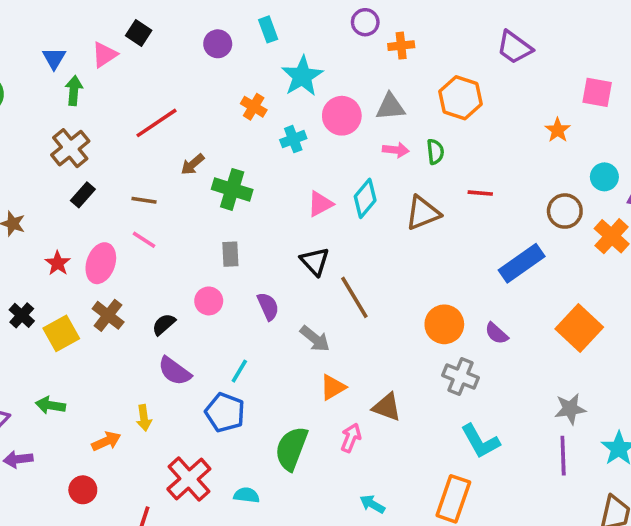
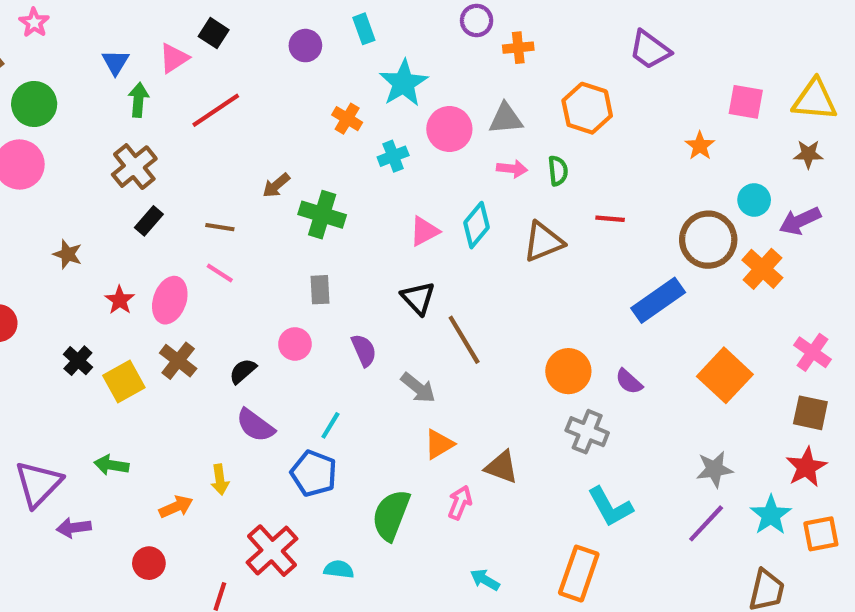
red line: (157, 123) -> (216, 110), moved
brown circle: (565, 211) -> (708, 240), size x1.4
purple line: (563, 456) -> (706, 523), turned 45

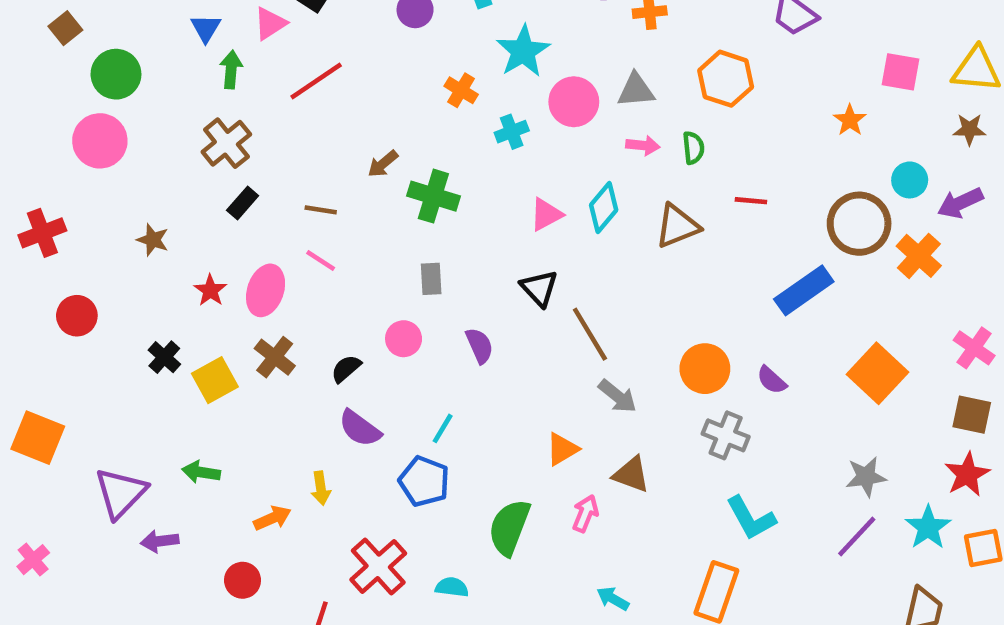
gray arrow: (418, 388) -> (617, 396), moved

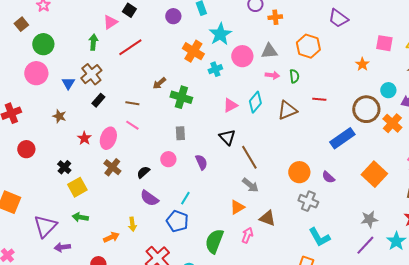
blue triangle: (206, 28) -> (68, 83), moved
orange cross: (461, 90) -> (193, 51), size x1.5
yellow square: (215, 380) -> (77, 187), moved
gray arrow: (617, 396) -> (250, 185), moved

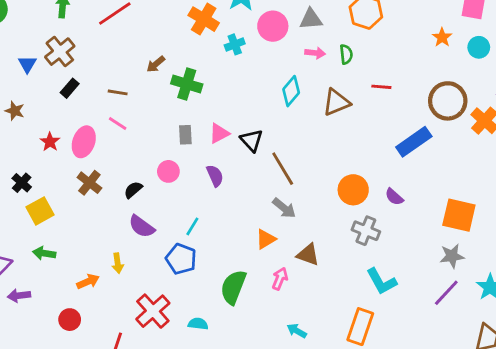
cyan circle: (388, 90) -> (479, 47), moved
pink triangle: (230, 105) -> (219, 133), moved
orange square: (374, 174) -> (459, 215), moved, turned -30

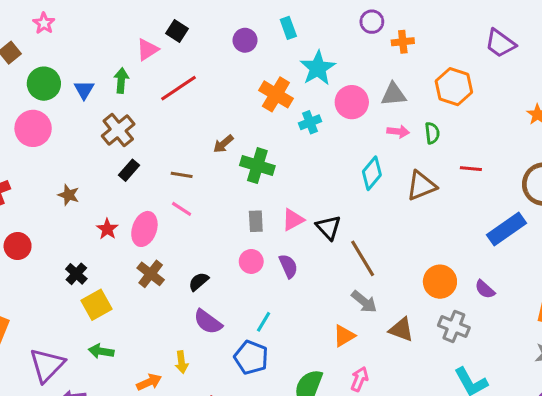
blue triangle: (27, 64) -> (84, 90), moved
pink circle: (168, 171) -> (251, 261), moved
brown triangle: (308, 255) -> (401, 330), moved

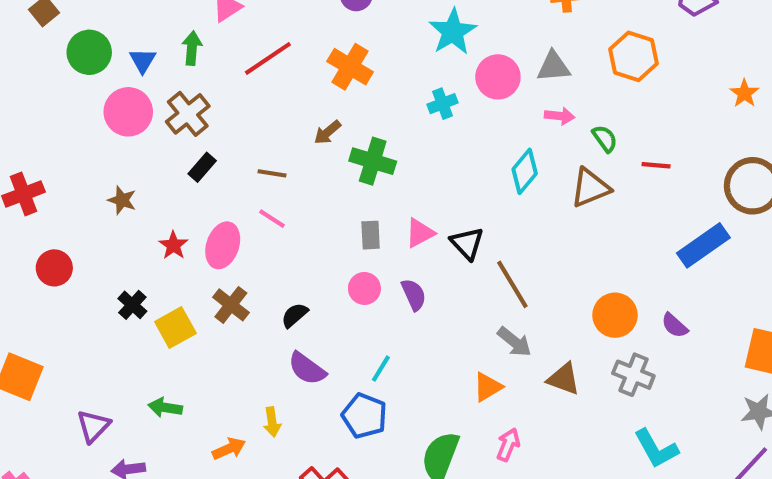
orange cross: (276, 94) -> (350, 67), moved
pink circle: (33, 128) -> (128, 112), moved
green semicircle: (432, 133) -> (605, 139), moved, turned -30
yellow square: (96, 305) -> (175, 327), moved
purple triangle: (47, 365) -> (93, 426), size x0.7

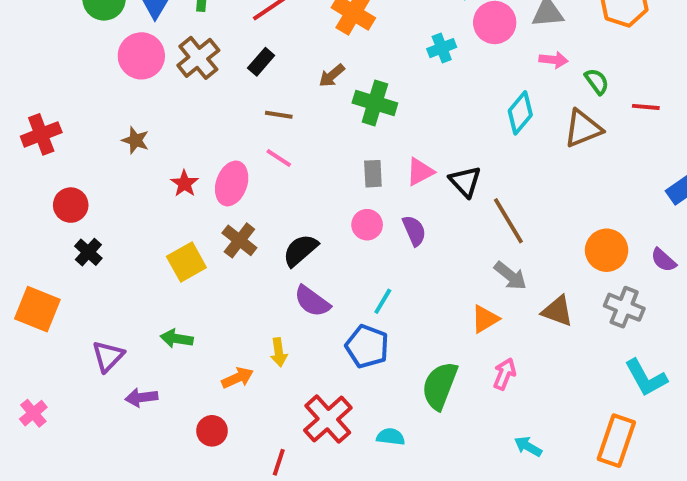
black rectangle: (202, 167) -> (261, 62), moved
black cross: (132, 305) -> (88, 252), moved
black semicircle: (295, 315) -> (300, 250), size x1.4

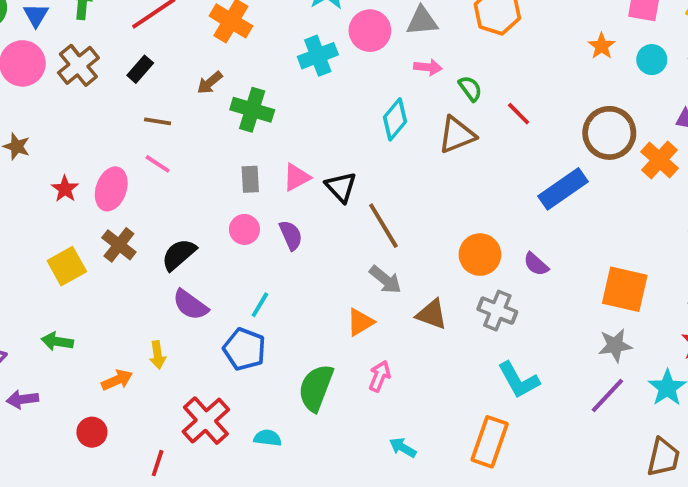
cyan cross: (442, 48) -> (318, 56), size x1.4
red line: (646, 107) -> (519, 114), turned 40

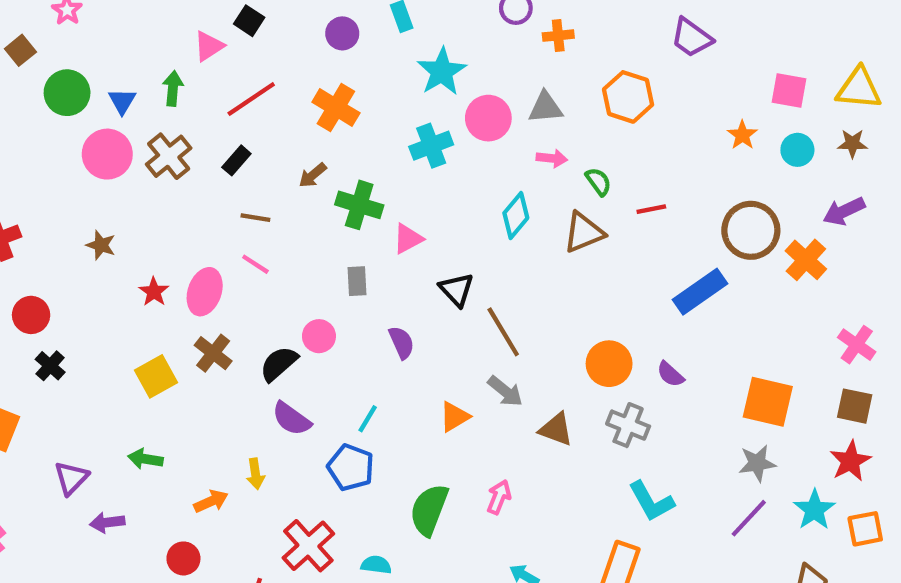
red line: (519, 114) -> (651, 209), turned -56
pink triangle: (297, 177) -> (408, 239), moved
pink circle: (244, 229) -> (319, 336), moved
orange triangle: (360, 322) -> (454, 417), moved

